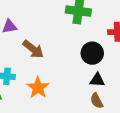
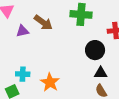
brown arrow: (33, 49) -> (43, 22), moved

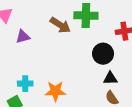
brown arrow: (43, 22) -> (60, 25), moved
orange star: (50, 82) -> (55, 91), turned -30

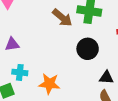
purple triangle: (23, 37) -> (12, 44), moved
black circle: (103, 54) -> (88, 49), moved

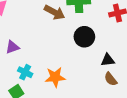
cyan cross: (20, 72) -> (25, 72), turned 32

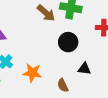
brown semicircle: (111, 79) -> (63, 85), moved

